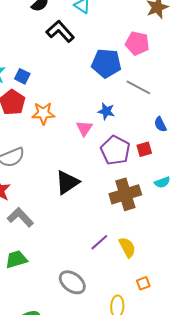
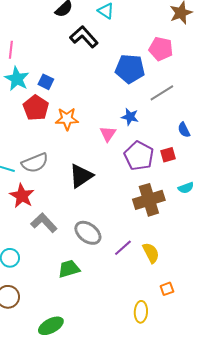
gray line: (138, 87) -> (162, 93), turned -60
black triangle: (67, 182) -> (81, 176), moved
green trapezoid: (16, 259) -> (69, 269), moved
gray ellipse: (72, 282) -> (88, 233), moved

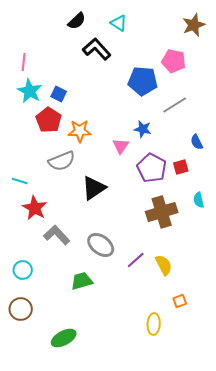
gray semicircle: (35, 163) -> (62, 161), moved
cyan semicircle: (186, 188) -> (199, 200), turned 98

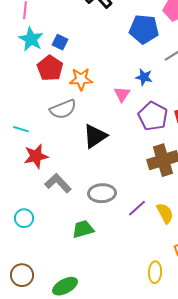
red star: (35, 208) -> (36, 156), turned 30
gray ellipse: (101, 245) -> (102, 193), turned -40
brown circle: (21, 309) -> (22, 275), moved

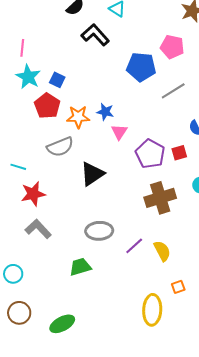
blue star: (144, 77) -> (105, 112), moved
gray L-shape: (58, 183) -> (38, 229), moved
cyan circle: (24, 218) -> (13, 274), moved
yellow ellipse: (155, 272) -> (152, 310), size x1.4

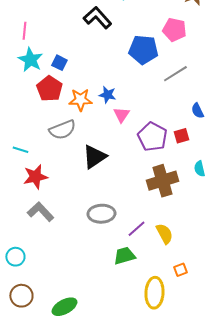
green trapezoid: (80, 267) -> (124, 256), moved

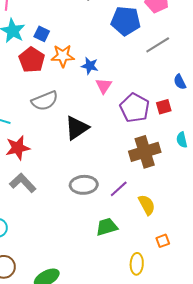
orange star: (80, 100) -> (63, 56), moved
purple line: (136, 229) -> (119, 189), moved
yellow ellipse: (154, 293) -> (137, 264), size x0.7

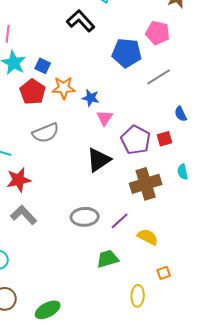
black triangle: (77, 128) -> (99, 160), moved
yellow semicircle: (147, 205) -> (148, 237), turned -35

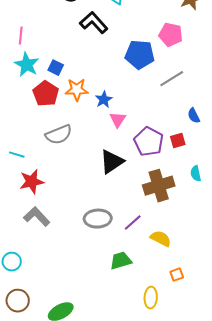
blue star: (91, 98) -> (104, 100), turned 30

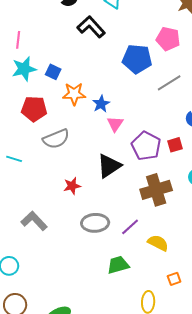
cyan star: (27, 65) -> (24, 69), turned 30
red pentagon: (46, 94) -> (34, 109), moved, turned -30
red star: (32, 182) -> (72, 186), moved, size x0.7

